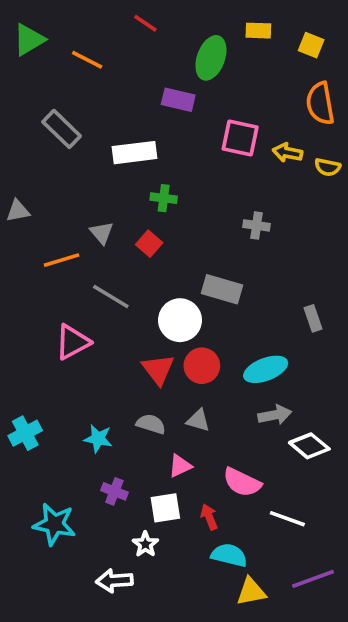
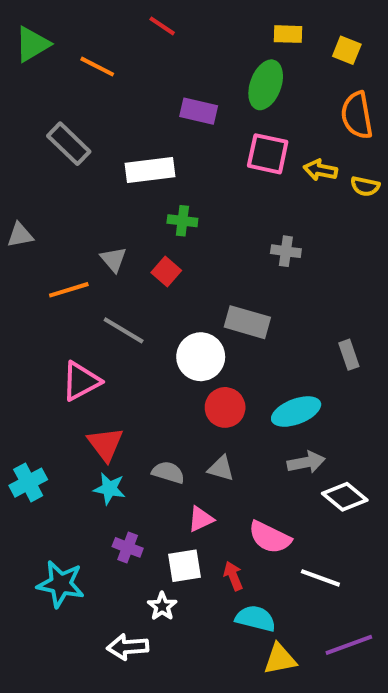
green ellipse: (211, 58) -> (266, 85), moved
red triangle: (158, 369) -> (105, 444), moved

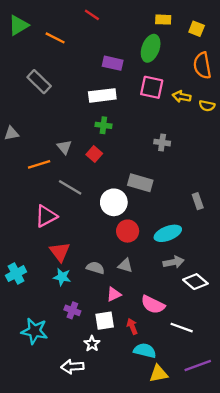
white rectangle: (150, 170) -> (102, 95), moved

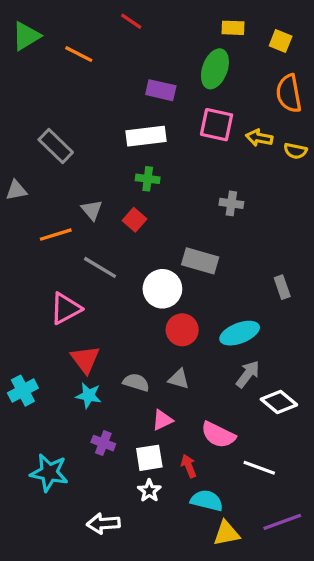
gray rectangle: (39, 82) -> (56, 146), moved
gray arrow: (174, 262) -> (248, 374), turned -42
white star: (92, 344) -> (149, 491), moved

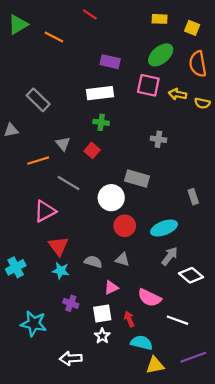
green ellipse: (215, 69) -> (161, 55), moved, turned 30

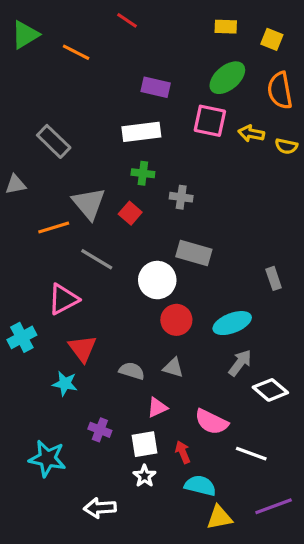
gray cross: (158, 139) -> (181, 197), moved
gray triangle: (63, 144) -> (89, 204), size x1.6
cyan cross: (16, 267) -> (22, 337), moved
cyan star: (61, 271) -> (65, 384), moved

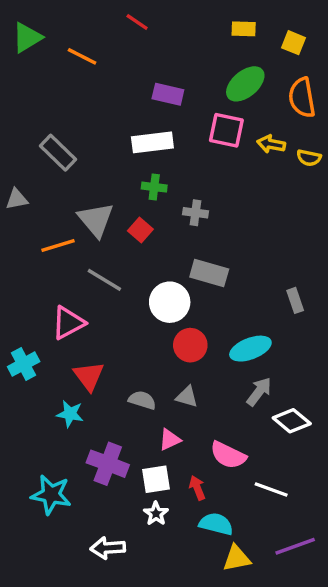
purple cross: (100, 430) -> (108, 464), size x1.6

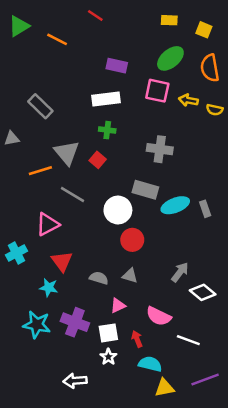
gray cross: (195, 213) -> (160, 149), moved, size x1.5
cyan ellipse: (250, 349) -> (175, 205), moved
cyan star: (51, 495) -> (37, 325), moved

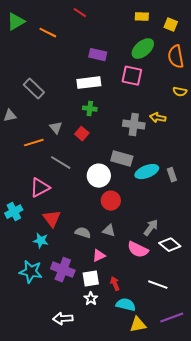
yellow arrow: (188, 100) -> (158, 118), moved
gray triangle: (67, 153) -> (56, 128), size x0.6
pink semicircle: (159, 316) -> (138, 250), moved

